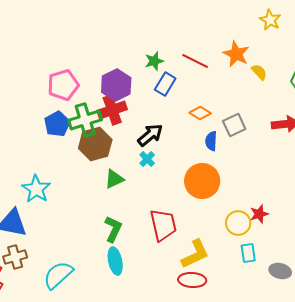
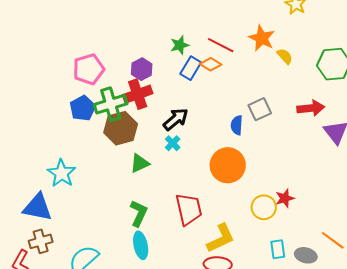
purple hexagon: (116, 85) -> (142, 69), size x0.7
orange diamond: (200, 113) -> (211, 64), moved
cyan rectangle: (248, 253) -> (278, 249), moved

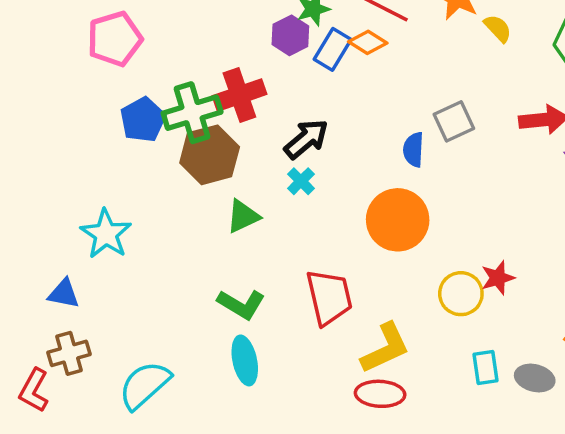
pink pentagon: (89, 69) -> (115, 39), moved
purple hexagon: (142, 69) -> (290, 35), moved
blue triangle: (38, 207) -> (64, 294), size x0.6
green L-shape: (139, 213) -> (241, 304), turned 96

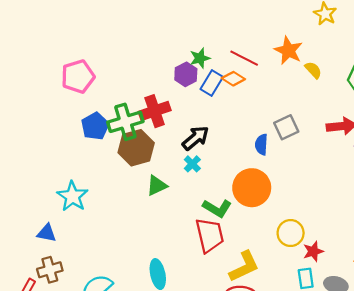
red star: (498, 278) -> (313, 251), moved
green L-shape: (241, 304) -> (217, 208), moved

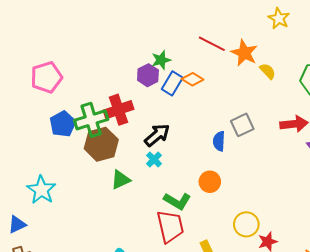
red line: (244, 58) -> (212, 44), moved
orange circle: (252, 188) -> (210, 182), size x0.6
blue triangle: (47, 233) -> (17, 224), turned -36

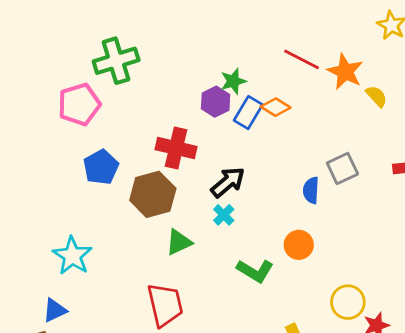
red cross: (118, 110) -> (176, 148), turned 32
green cross: (91, 120) -> (116, 61), moved
blue triangle: (17, 224) -> (55, 310), moved
red trapezoid: (170, 226) -> (165, 305), moved

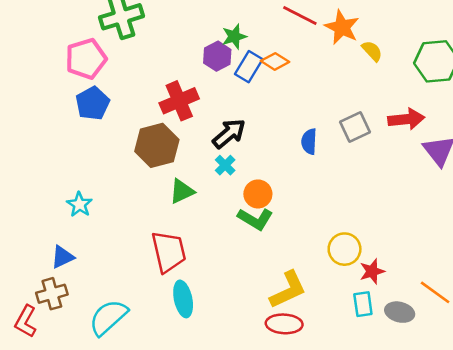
red cross: (176, 148) -> (179, 101), turned -36
blue pentagon: (101, 167) -> (93, 103), moved
gray square: (342, 168) -> (355, 127), moved
orange circle: (299, 245) -> (258, 194), moved
cyan star: (72, 256) -> (79, 204), size x0.7

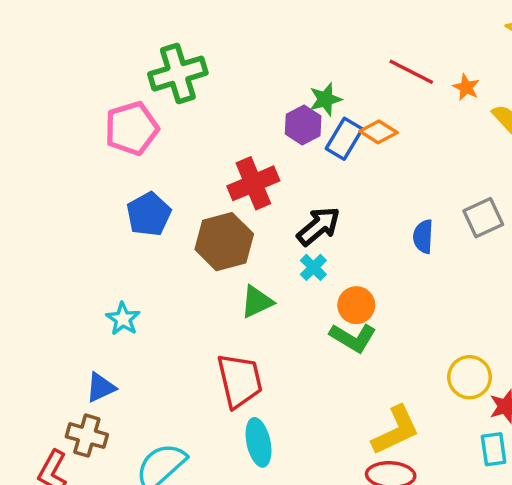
orange star: (342, 27) -> (466, 87), size x0.6
blue pentagon: (93, 103) -> (149, 214), moved
brown cross: (52, 294) -> (87, 436), turned 32

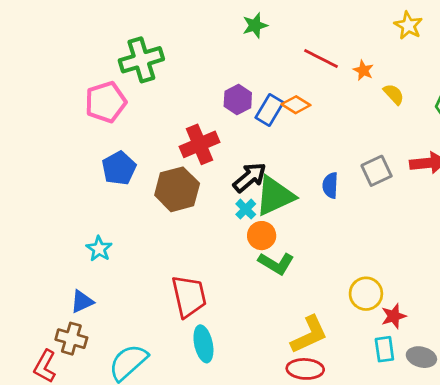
green star: (325, 99) -> (255, 25), moved
green triangle: (257, 302) -> (275, 196), moved, size x1.6
orange circle: (356, 305) -> (262, 236), moved

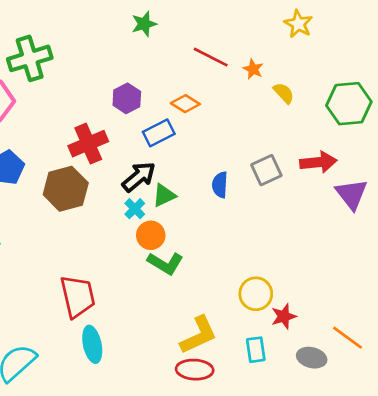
blue rectangle: (270, 110) -> (159, 133), moved, turned 32
green triangle: (275, 196) -> (164, 195), size x0.6
cyan rectangle: (384, 349) -> (256, 350), moved

